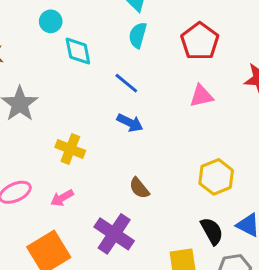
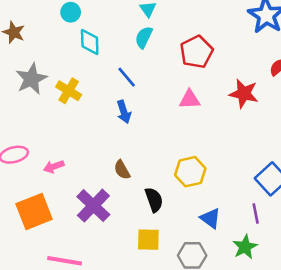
blue arrow: (130, 123) -> (124, 112), turned 35
yellow cross: (70, 149) -> (69, 91), moved
black semicircle: (212, 231) -> (154, 200), moved

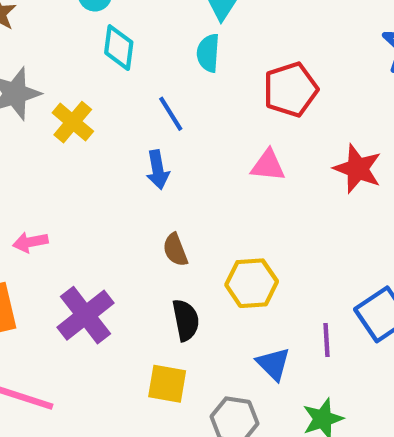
cyan semicircle: (144, 37) -> (208, 53), turned -30
brown semicircle: (122, 170) -> (175, 250), moved
purple line: (256, 213) -> (326, 340), moved

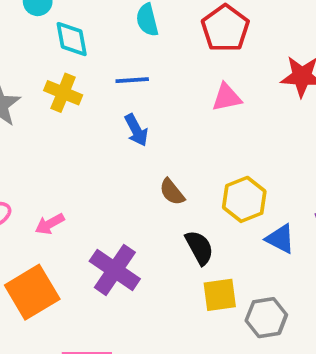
blue line: (171, 114) -> (132, 80), turned -44
yellow cross: (73, 122) -> (63, 93), moved
blue triangle: (273, 364) -> (280, 239), moved
yellow square: (167, 384) -> (220, 295), moved

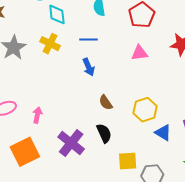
pink arrow: (50, 224) -> (37, 115), turned 126
black semicircle: (199, 248) -> (104, 133), moved

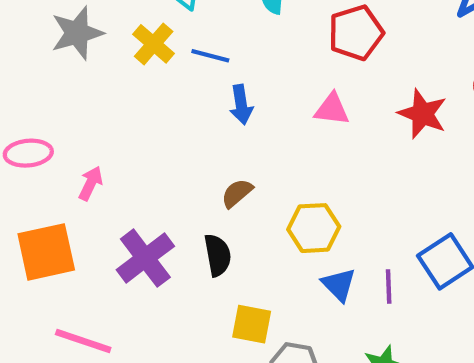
blue line: (88, 40) -> (210, 56), moved
blue arrow: (89, 67) -> (241, 105), moved
brown semicircle: (106, 102) -> (237, 193), turned 70

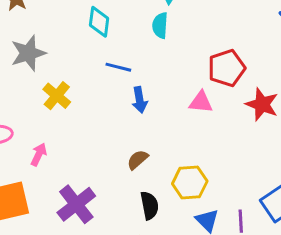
red pentagon: (356, 33) -> (227, 68), moved
yellow cross: (154, 44) -> (57, 96), moved
black semicircle: (218, 255) -> (149, 205), moved

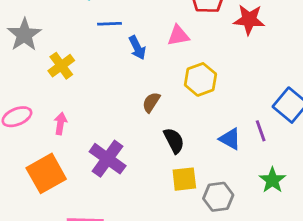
yellow cross: (57, 96) -> (61, 66), turned 30
pink triangle: (201, 102) -> (178, 36), moved
yellow hexagon: (190, 182) -> (200, 79), moved

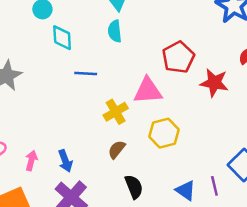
pink triangle: (178, 36) -> (148, 91), size x1.4
blue arrow: (137, 48) -> (65, 161), moved
yellow cross: (61, 66) -> (116, 112), moved

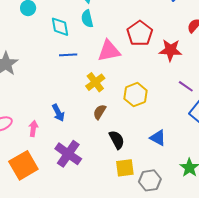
cyan diamond: (62, 38) -> (60, 27), moved
pink triangle: (148, 91) -> (109, 51), moved
blue arrow: (65, 161) -> (58, 113), moved
purple line: (214, 186) -> (186, 86), moved, turned -35

